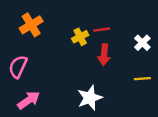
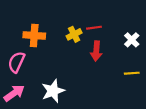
orange cross: (31, 25) -> (34, 35), moved, turned 35
white star: (90, 98) -> (53, 91), moved
pink arrow: (29, 100) -> (14, 93), moved

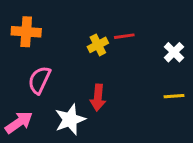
orange cross: (34, 35) -> (26, 32), moved
red arrow: (96, 51) -> (98, 98), moved
pink semicircle: (16, 62) -> (39, 80), moved

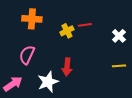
orange cross: (26, 32) -> (32, 19), moved

